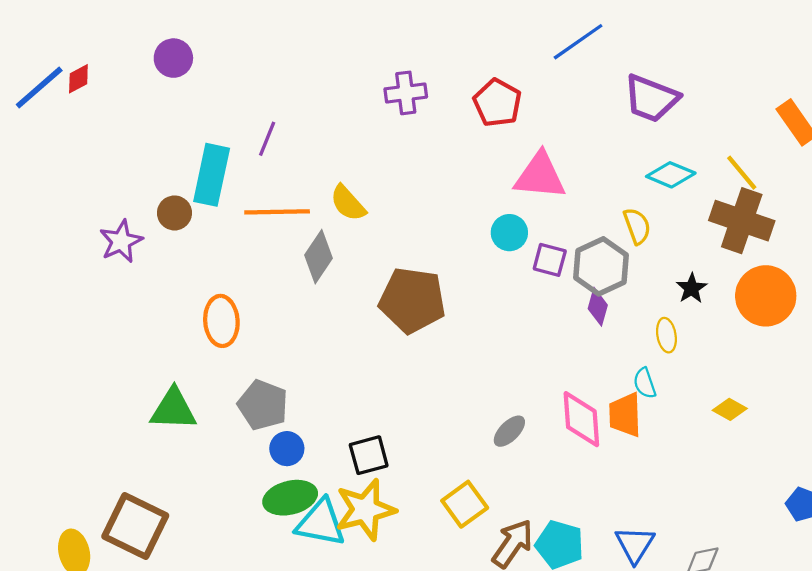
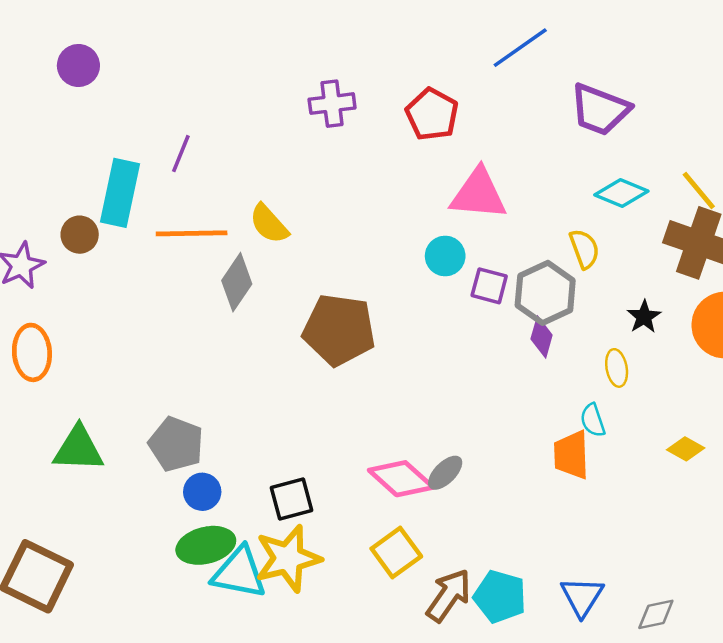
orange ellipse: (221, 321) -> (32, 352), moved
pink diamond: (581, 419) -> (401, 479), moved, turned -44

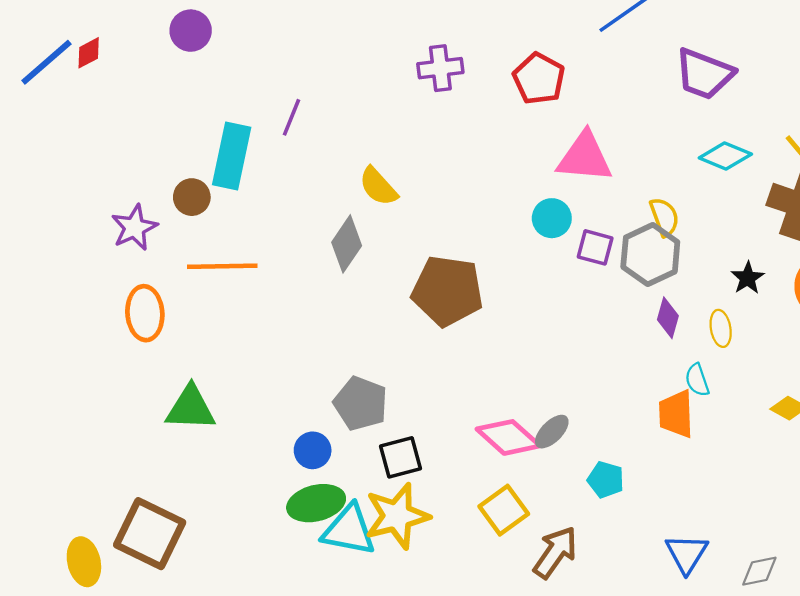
orange line: (192, 233) -> (222, 266), moved
yellow semicircle: (584, 249) -> (664, 217), moved
purple diamond: (542, 337) -> (668, 318), moved
gray pentagon: (176, 444) -> (361, 403), moved
cyan pentagon: (500, 597) -> (606, 480), moved, size x0.7

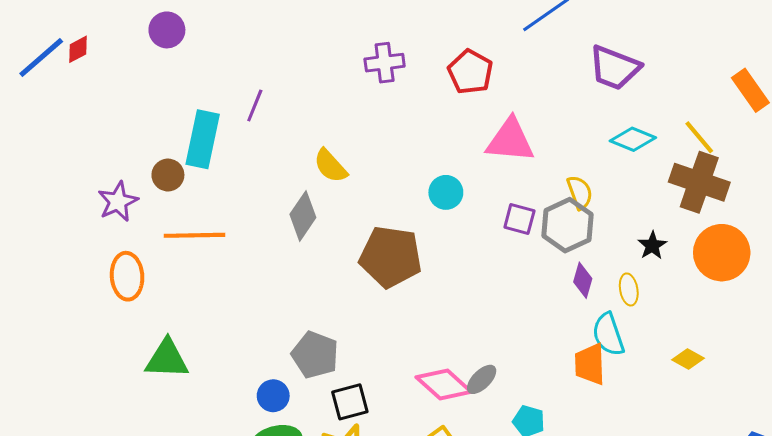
cyan circle: (552, 218) -> (446, 192), moved
cyan semicircle: (697, 380) -> (608, 334), size x1.5

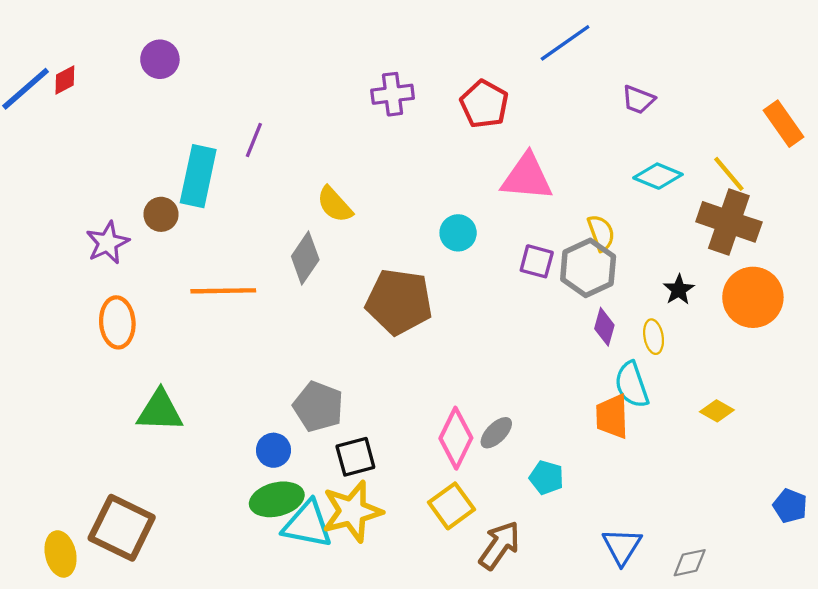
purple trapezoid: (614, 68) -> (638, 100), size x0.6
orange line: (194, 235) -> (223, 291), moved
pink diamond: (444, 384) -> (456, 438), turned 74

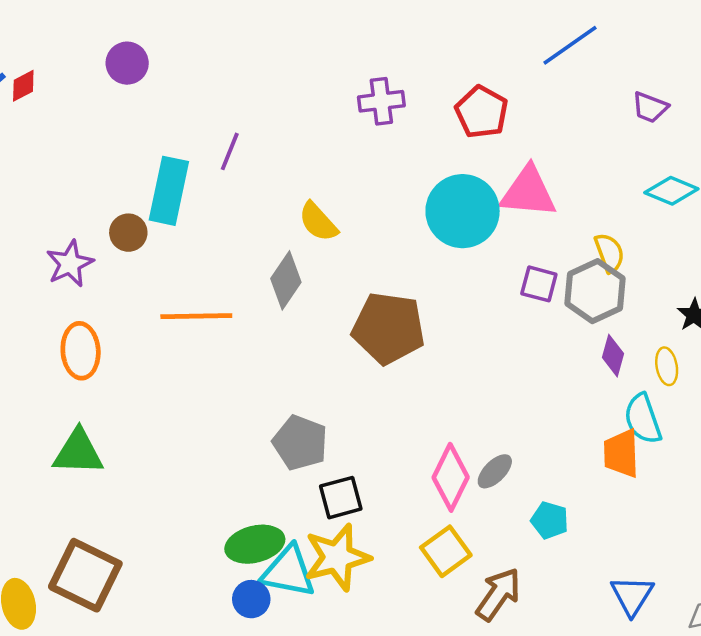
cyan circle: (458, 233) -> (463, 211), moved, size x1.8
green triangle: (160, 411) -> (78, 452), moved
blue circle: (273, 450) -> (251, 599), moved

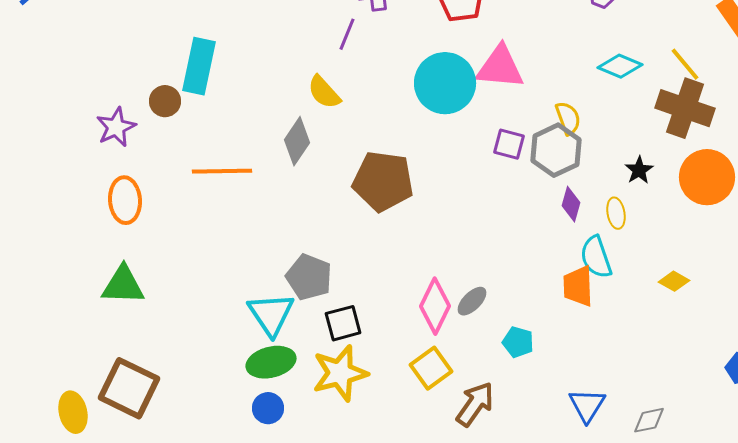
purple line: (230, 151) -> (347, 34), moved
cyan triangle: (288, 572) -> (271, 314), moved, turned 45

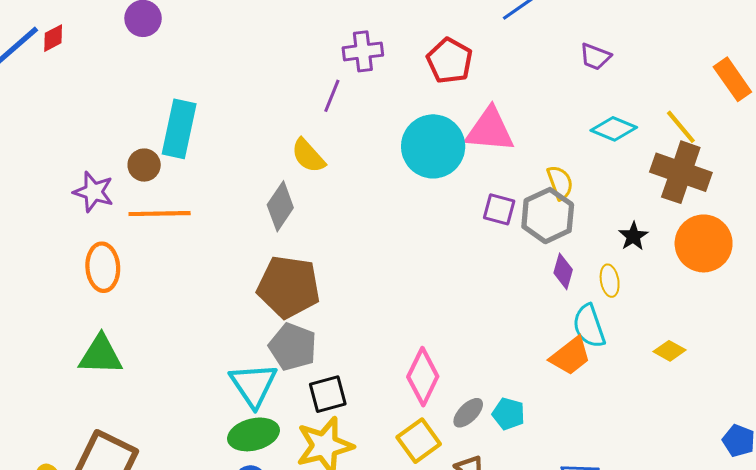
purple star: (116, 127) -> (93, 192), turned -30
orange line: (222, 171) -> (160, 214), moved
brown pentagon: (383, 181) -> (289, 287), moved
orange trapezoid: (578, 286) -> (570, 356), turned -126
gray ellipse: (472, 301) -> (468, 413), moved

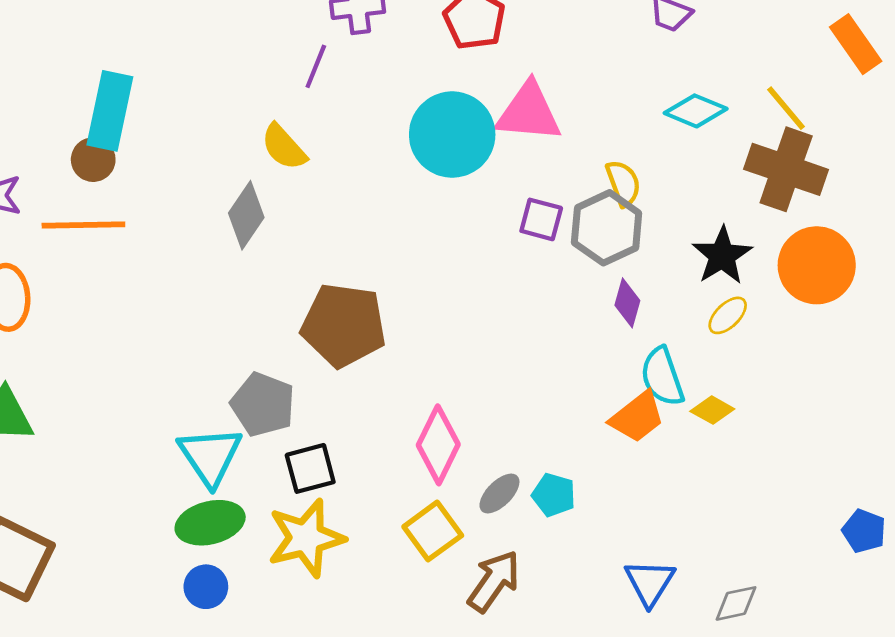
brown circle: (144, 165) -> (93, 160), moved
black star: (633, 236) -> (722, 256), size x1.5
yellow ellipse: (610, 281) -> (728, 315), moved, turned 56
brown pentagon: (289, 287) -> (344, 325), moved
yellow diamond: (669, 351) -> (712, 410), moved

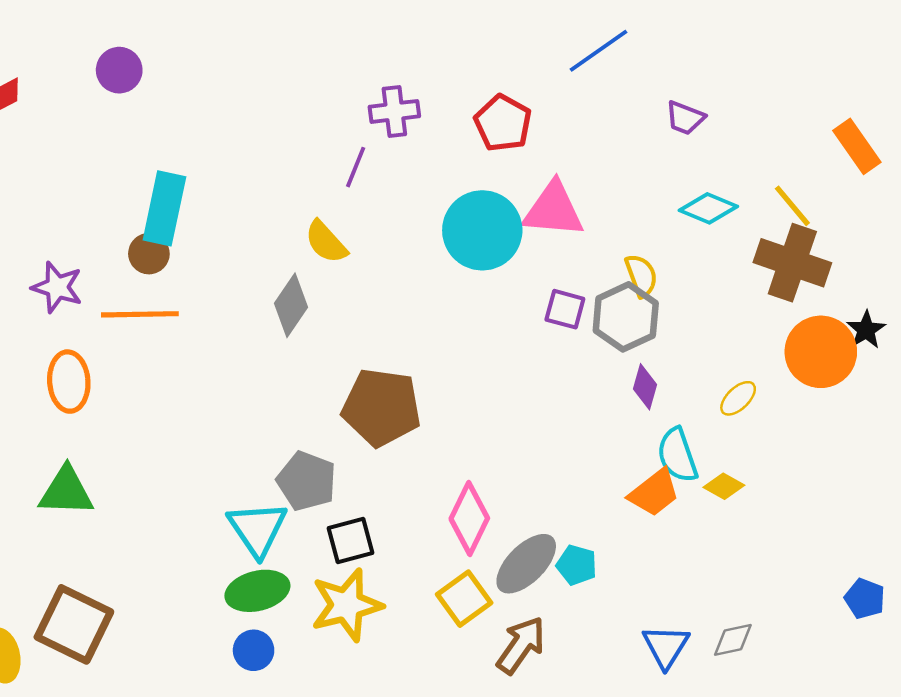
black star: (722, 256) -> (866, 330), moved, size x0.7
gray ellipse: (499, 494) -> (526, 564), size x1.6
gray diamond: (736, 603) -> (733, 640), moved

